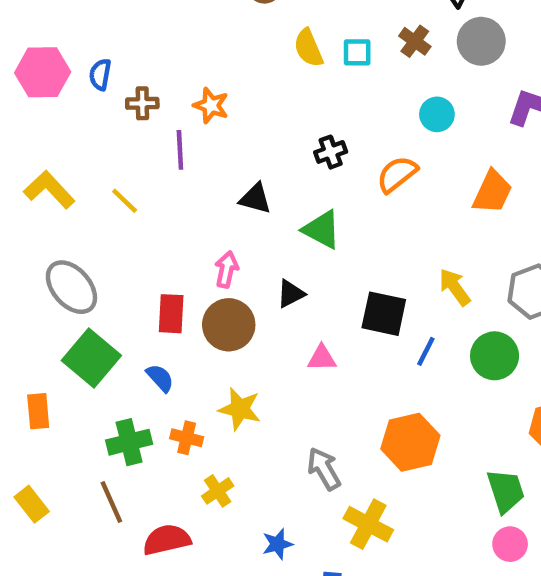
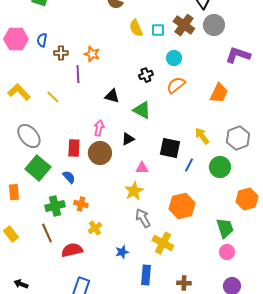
brown cross: (415, 41) -> (184, 25), size x1.5
cyan circle: (437, 114) -> (174, 58), moved
yellow star: (240, 409) -> (134, 191), moved, turned 30

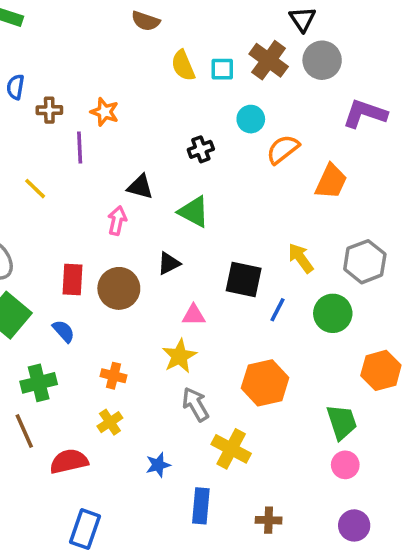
orange semicircle: (176, 85) -> (283, 149), moved
pink arrow: (99, 128) -> (117, 221), moved
orange cross: (81, 204) -> (113, 376), moved

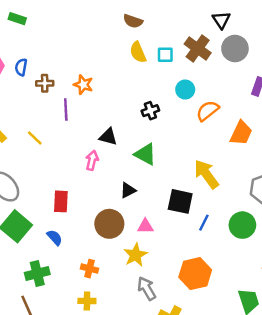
brown semicircle: (146, 21) -> (133, 21), moved
yellow arrow: (301, 258) -> (206, 174), moved, size x1.4
brown circle: (119, 288) -> (109, 224), moved
yellow cross: (110, 422) -> (87, 301), turned 35

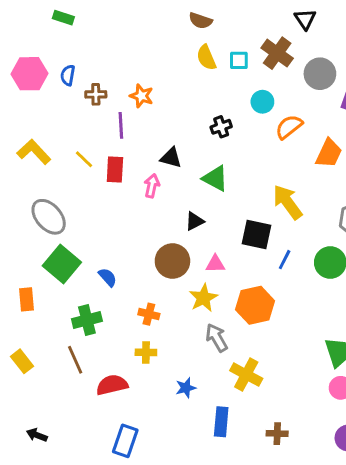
gray circle: (235, 48) -> (320, 74), moved
red rectangle: (61, 201) -> (115, 170), moved
orange hexagon: (195, 274) -> (255, 305), moved

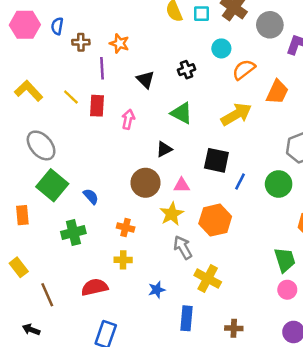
black triangle: (171, 158) -> (146, 80), moved, turned 30
yellow arrow: (287, 202) -> (236, 114), moved, turned 96
brown line: (75, 360) -> (47, 295), moved

